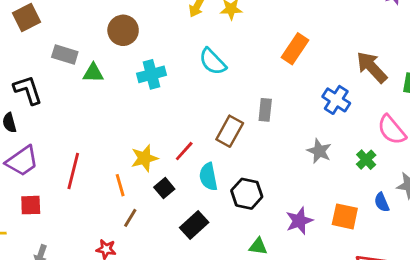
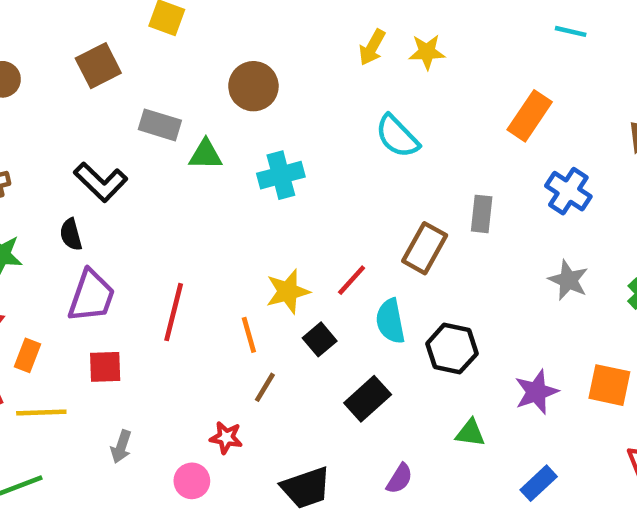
cyan cross: (151, 74) -> (281, 175), moved
black L-shape: (28, 90) -> (101, 182), turned 152
blue cross: (336, 100) -> (568, 191), moved
purple trapezoid: (22, 161) -> (91, 296), turned -36

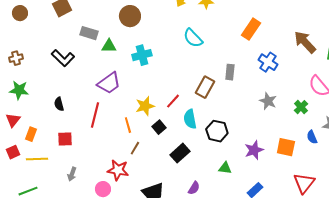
black semicircle: (71, 234) -> (59, 104), moved
purple trapezoid: (91, 296) -> (109, 83), moved, turned 35
red star: (226, 438) -> (118, 170), size x1.5

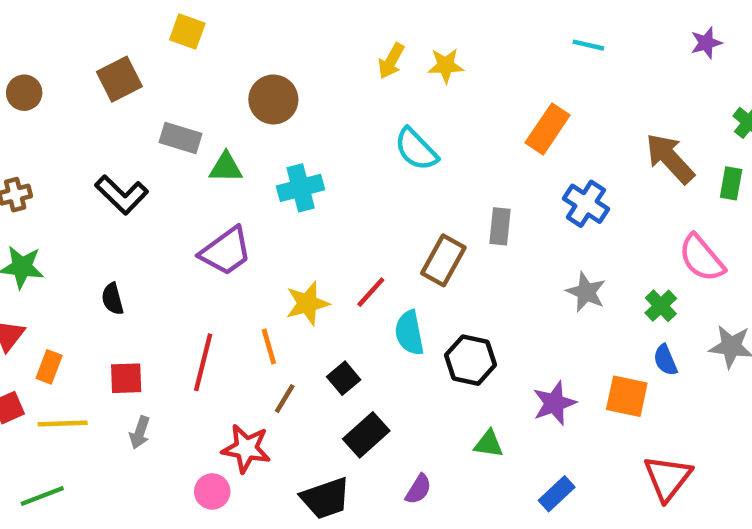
red line: (95, 115) -> (203, 362), moved
black square: (159, 127) -> (344, 378), moved
blue semicircle: (312, 137) -> (665, 360), moved
black rectangle: (180, 153) -> (366, 435), moved
gray arrow: (72, 174) -> (140, 433), moved

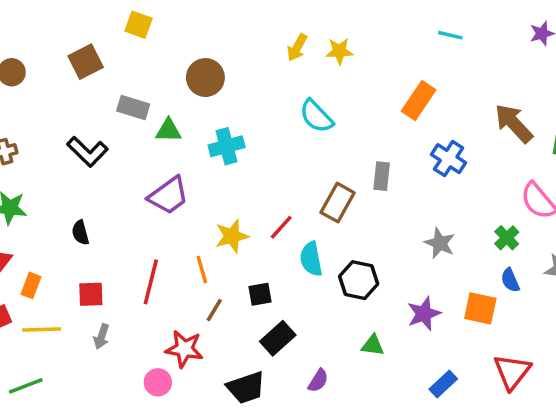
gray star: (586, 292) -> (440, 243), moved
black square: (344, 378) -> (260, 294), turned 30
blue rectangle: (557, 494) -> (443, 384), moved

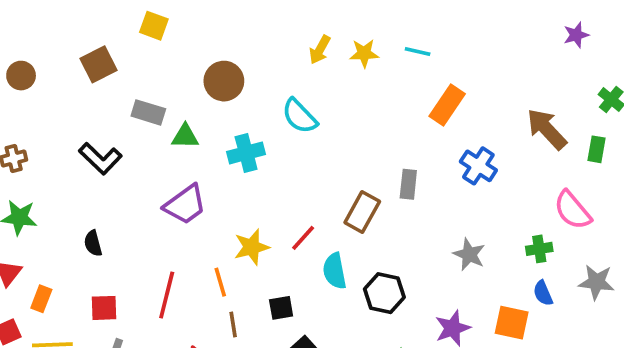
cyan line: (450, 35) -> (418, 52), moved
cyan semicircle: (316, 116) -> (300, 116), moved
green cross: (507, 238) -> (539, 249), turned 35
brown line: (214, 310) -> (233, 324), turned -40

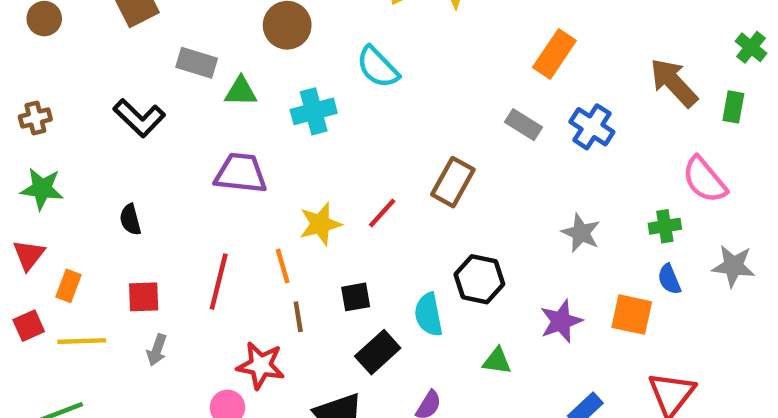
gray rectangle: (408, 184) -> (523, 125), moved, turned -64
purple trapezoid: (185, 205) -> (241, 173), turned -138
cyan semicircle: (335, 271) -> (429, 315), moved

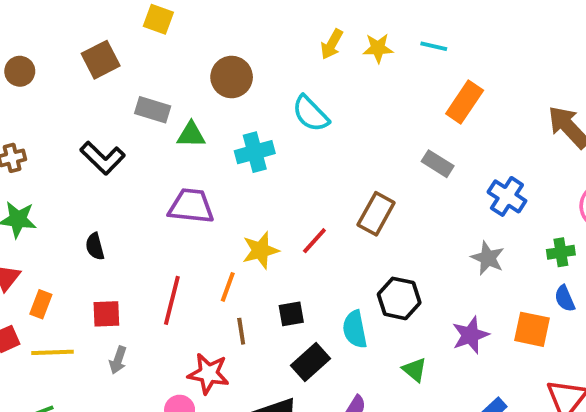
blue cross: (592, 127) -> (507, 196), moved
orange line: (283, 266) -> (228, 287), turned 36
green triangle: (497, 361) -> (415, 370), turned 32

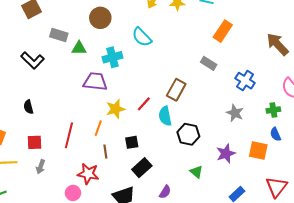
purple trapezoid: (191, 206) -> (95, 82), moved
cyan semicircle: (355, 329) -> (165, 116), moved

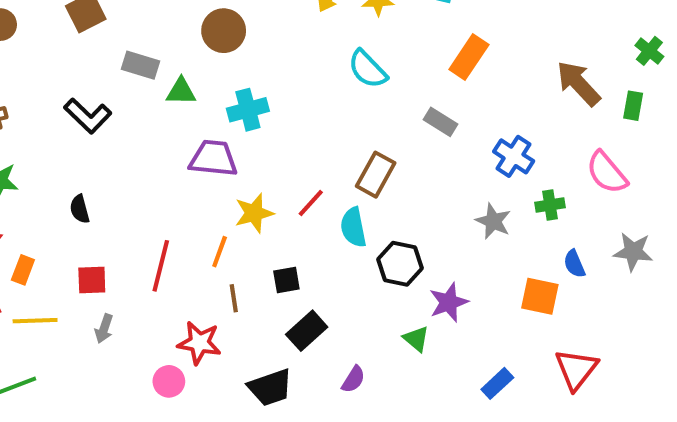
cyan semicircle: (142, 37) -> (368, 69), moved
green cross: (273, 110) -> (550, 205), moved
purple star: (226, 153) -> (449, 302), moved

